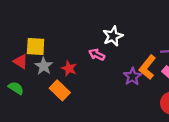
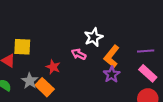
gray star: (44, 66) -> (30, 81), moved
orange L-shape: (147, 67) -> (112, 56), moved

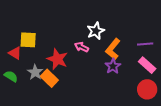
red star: (53, 67) -> (57, 59), size x1.5

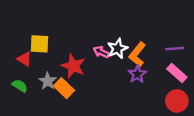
white star: (96, 31) -> (118, 49), moved

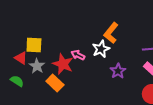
pink arrow: (101, 52) -> (78, 55), moved
orange L-shape: (137, 54) -> (111, 33), moved
gray star: (48, 81) -> (37, 66), moved

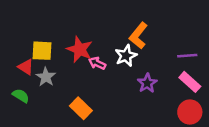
red star: (63, 64) -> (80, 49), moved
orange rectangle: (55, 83) -> (81, 108), moved

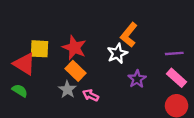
pink arrow: (97, 63) -> (91, 95), moved
red triangle: (26, 67) -> (24, 64), size x1.5
gray star: (46, 77) -> (67, 89), moved
orange rectangle: (81, 108) -> (75, 71), moved

